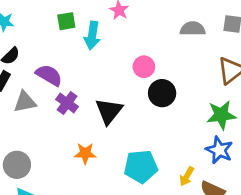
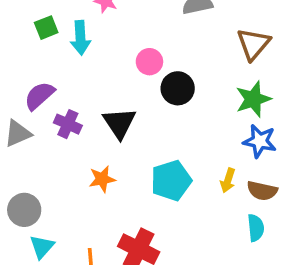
purple semicircle: (49, 75) -> (39, 96), turned -60

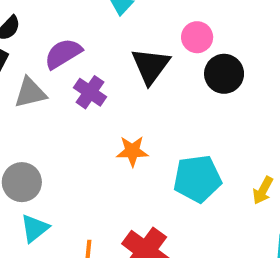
black triangle: (119, 123) -> (150, 66), moved
orange star: (102, 179) -> (132, 151), moved

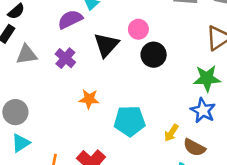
purple semicircle: (63, 54) -> (70, 19), moved

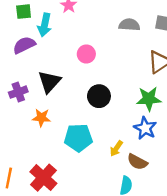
black triangle: (106, 45) -> (49, 82), moved
black circle: (154, 55) -> (99, 96), moved
purple cross: (65, 58) -> (18, 92), moved, turned 30

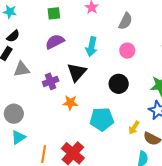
cyan arrow: (45, 25) -> (91, 47), moved
gray semicircle: (129, 25) -> (125, 21), moved, turned 114
pink circle: (86, 54) -> (127, 51), moved

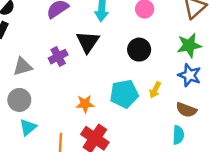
gray triangle: (22, 69) -> (22, 67), moved
orange star: (70, 103) -> (85, 104), moved
yellow arrow: (134, 128) -> (155, 90), moved

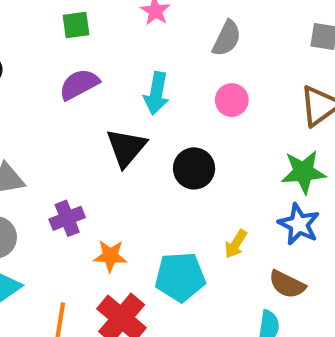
black circle: (139, 50) -> (194, 168), moved
purple cross: (58, 57) -> (67, 218), moved
cyan pentagon: (124, 94) -> (180, 277), moved

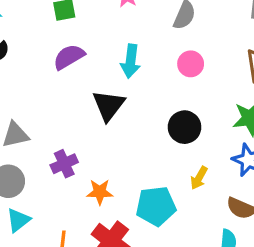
black circle: (194, 168) -> (184, 127), moved

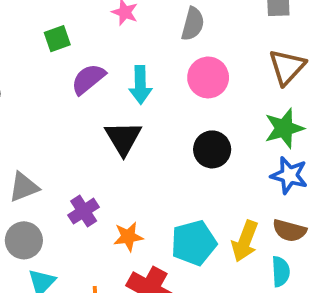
purple semicircle: (69, 57) -> (88, 79), moved
pink circle: (191, 64) -> (208, 77), size x1.4
yellow arrow: (199, 178) -> (245, 241), moved, size x1.5

